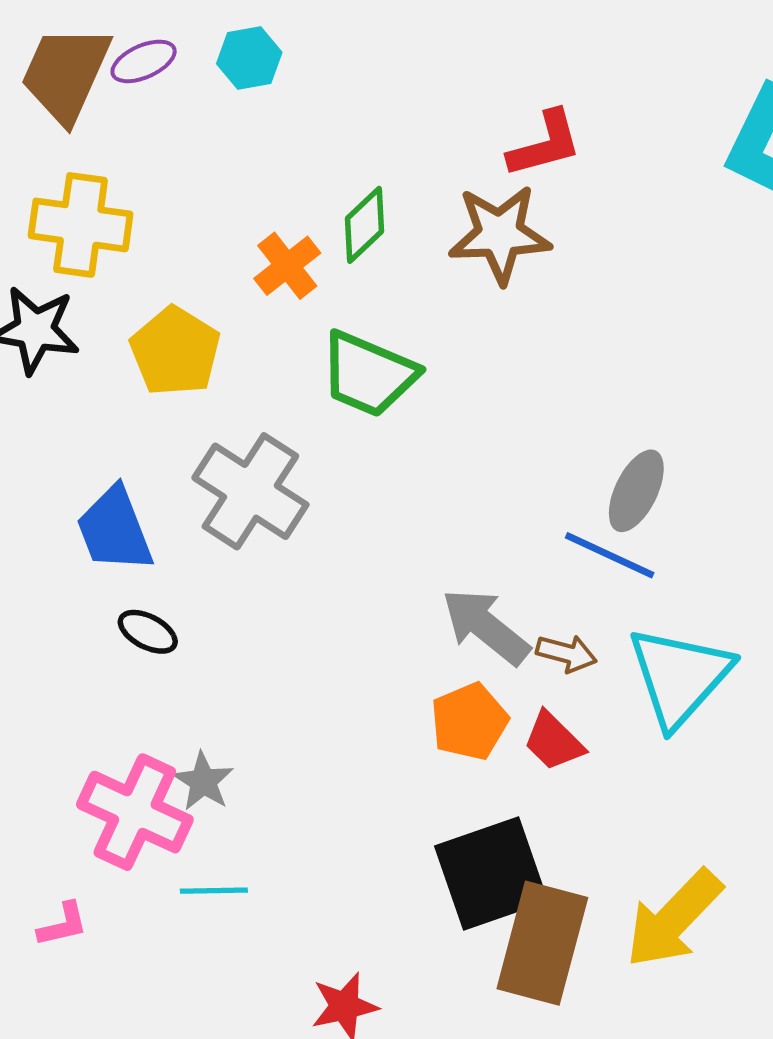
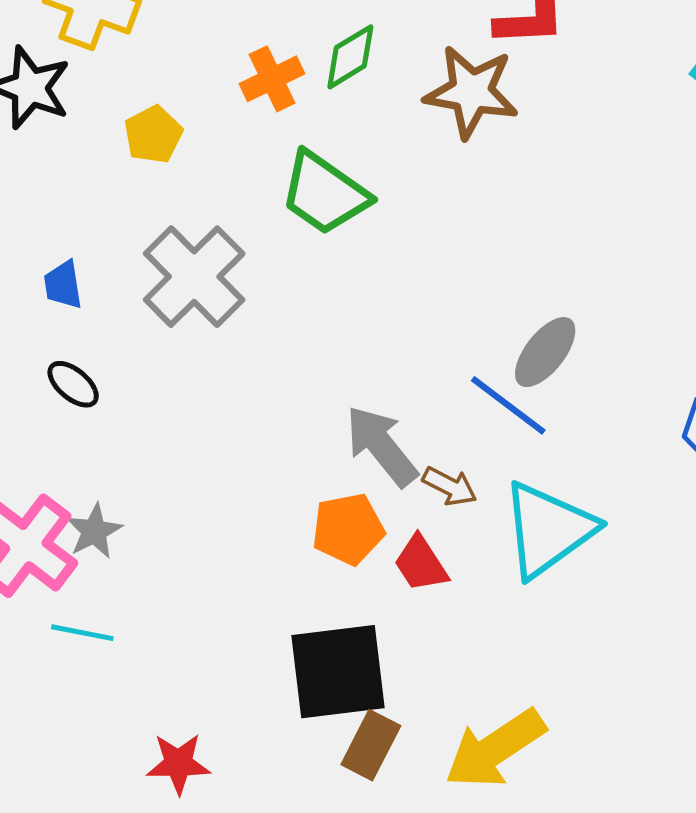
yellow pentagon: (175, 351) -> (153, 134), size x0.7
blue trapezoid: (115, 530) -> (63, 285), size x0.6
brown rectangle: (542, 943) -> (371, 745), size x0.6

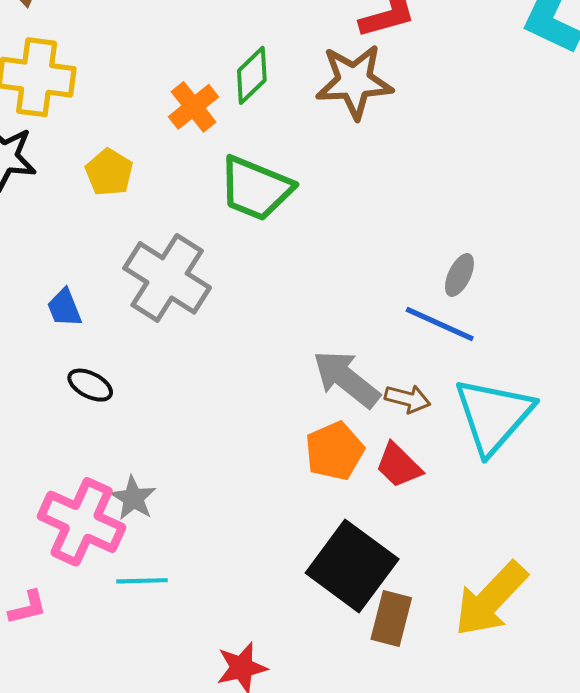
gray ellipse: (545, 352) -> (459, 275), size x0.7
black square: (338, 672) -> (352, 566), turned -34

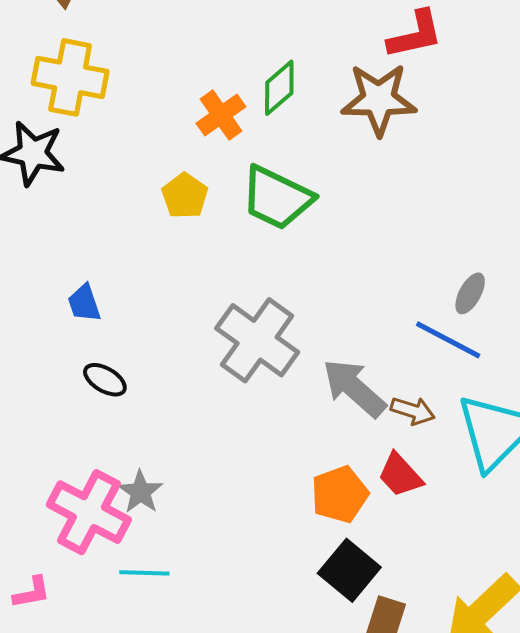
yellow pentagon: (109, 172) -> (185, 196), moved
gray cross: (167, 278) -> (257, 340), moved
orange pentagon: (335, 451) -> (340, 494), moved
black square: (352, 566) -> (349, 570), size x0.7

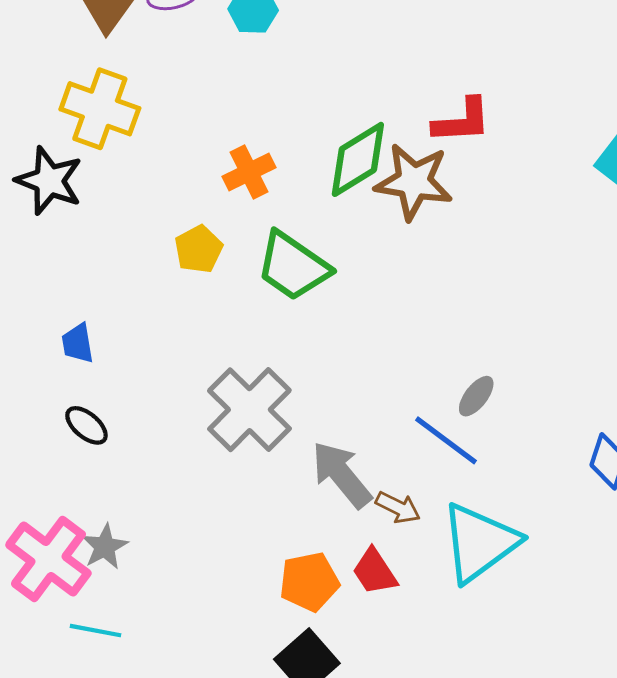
green diamond: (279, 88) -> (358, 159), moved, size x1.4

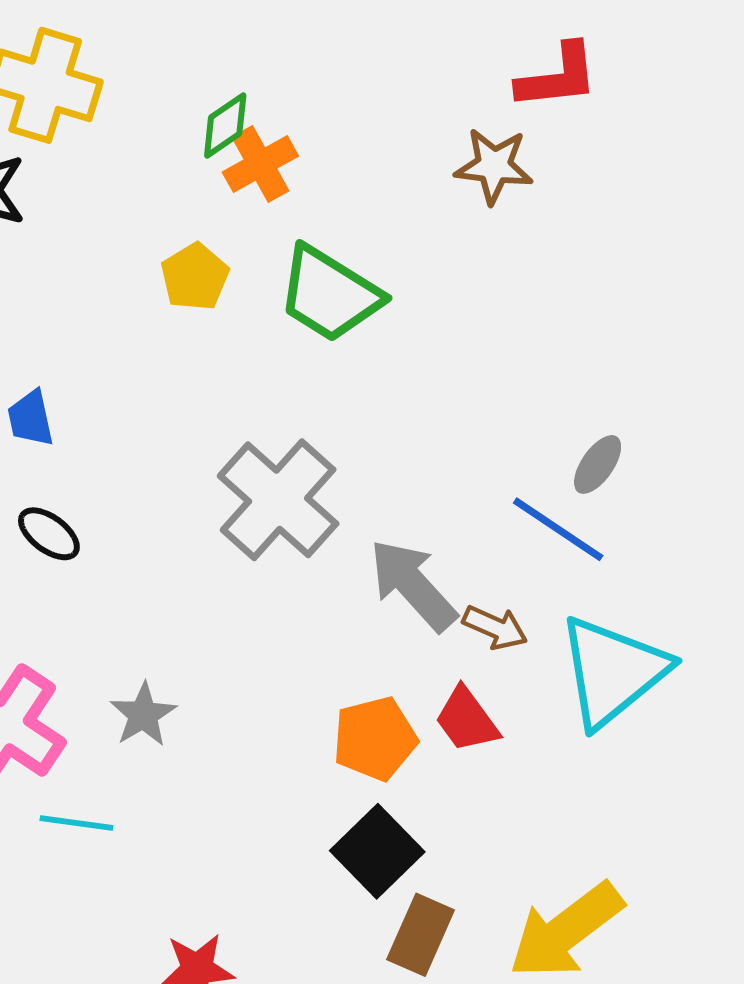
green diamond: (358, 159) -> (225, 126), moved, size x0.6
brown star: (414, 182) -> (494, 166), size x0.7
gray star: (105, 547) -> (143, 715), moved

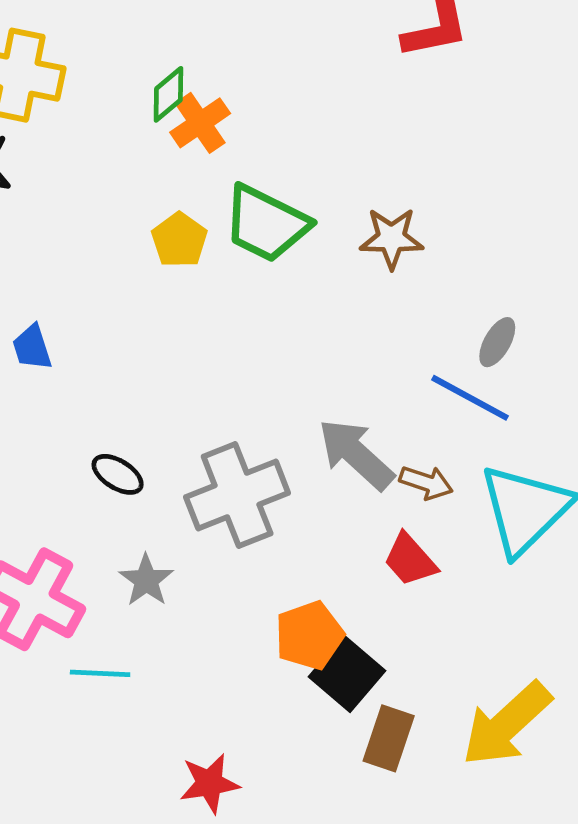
brown star: (494, 166) -> (391, 238), moved
yellow pentagon: (195, 277) -> (179, 240), moved
gray cross: (278, 500) -> (237, 495), moved, turned 32
black ellipse: (49, 534) -> (118, 474), moved
orange pentagon: (375, 739) -> (309, 635), moved

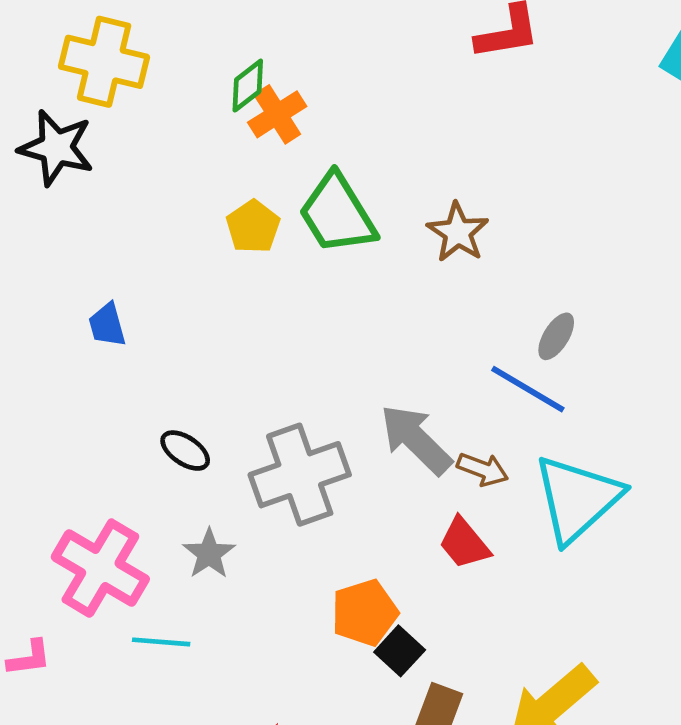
green trapezoid: (266, 224) -> (337, 214), turned 30
brown star: (391, 238) -> (458, 232), turned 30
black square: (347, 674) -> (400, 651), size x0.7

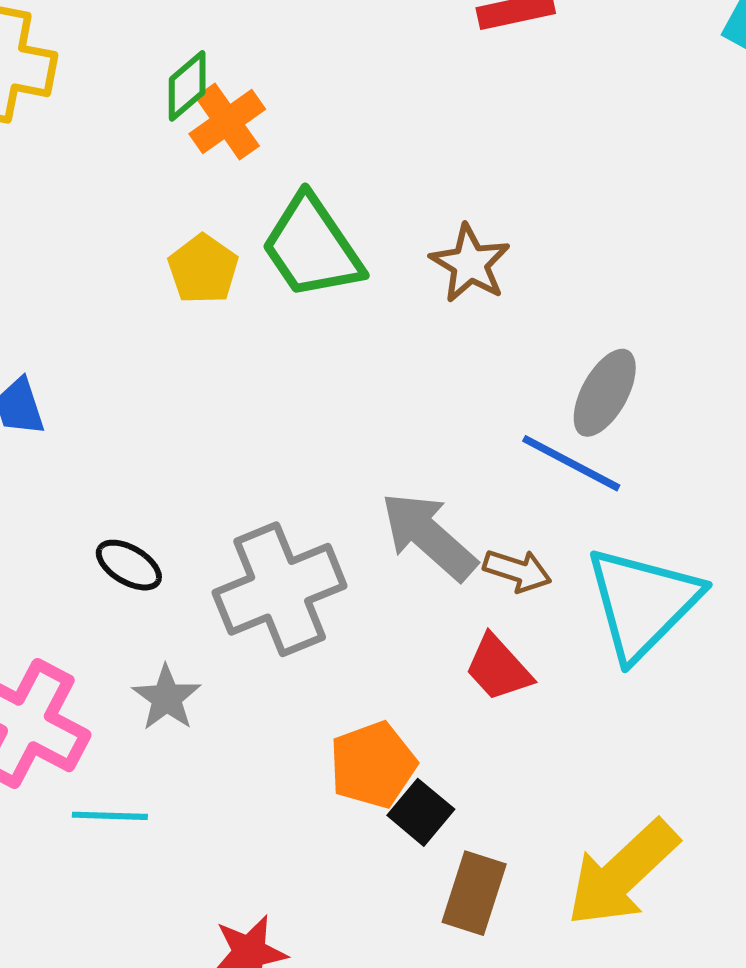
gray ellipse: (556, 336) -> (605, 393), size x1.4

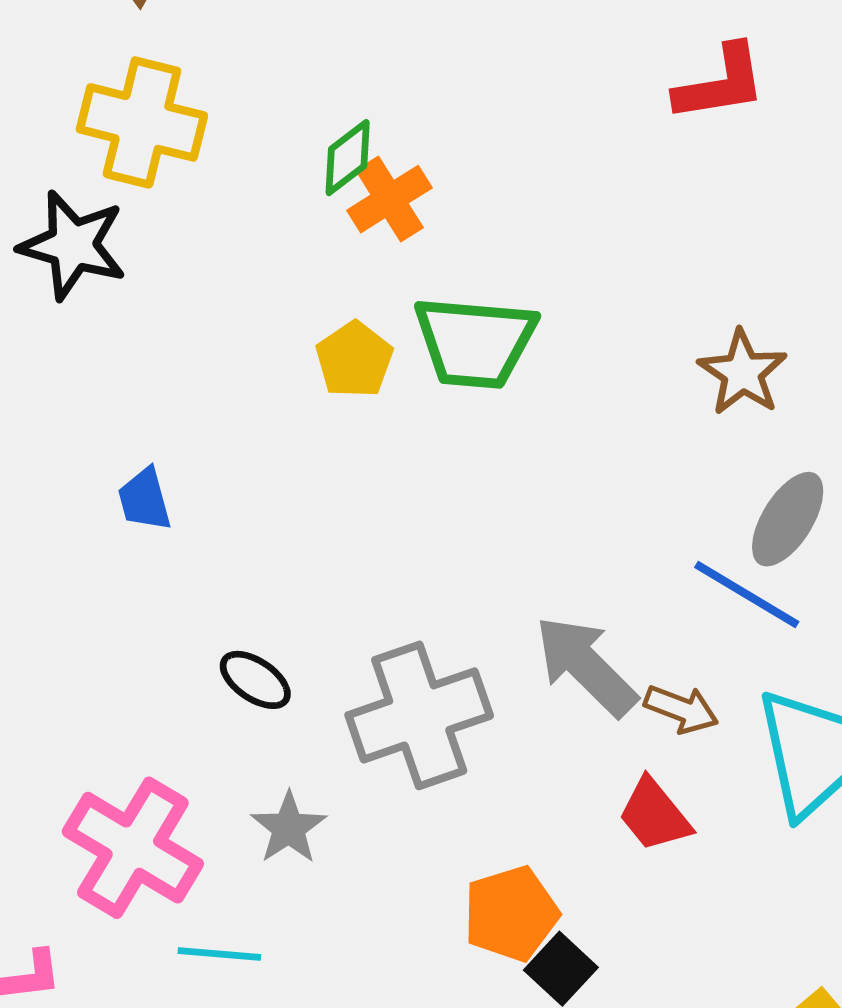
green trapezoid: (312, 247) -> (475, 342), turned -54
brown star: (470, 264) -> (742, 373), moved

